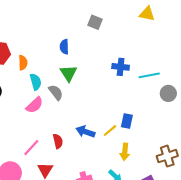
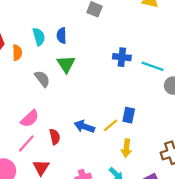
cyan line: (149, 75) -> (153, 66), turned 30
cyan semicircle: (36, 82) -> (39, 37), moved
gray semicircle: (56, 92) -> (42, 79), moved
pink semicircle: (35, 105) -> (30, 119), moved

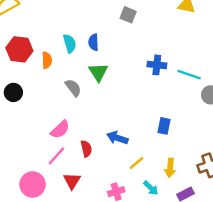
yellow line: (110, 125) -> (137, 163), moved
yellow arrow: (126, 148) -> (170, 168), moved

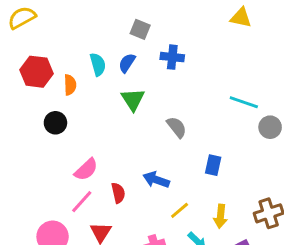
gray square: (128, 15) -> (140, 29), moved
blue semicircle: (93, 42) -> (127, 63), turned 35
blue cross: (157, 65) -> (172, 57), moved
gray semicircle: (73, 88) -> (177, 127), moved
black circle: (13, 92) -> (55, 123), moved

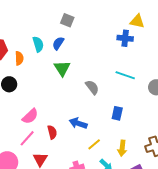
yellow triangle: (241, 18) -> (137, 21), moved
blue cross: (172, 57) -> (125, 38), moved
cyan line: (244, 102) -> (125, 75), moved

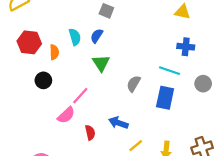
blue cross: (125, 38) -> (186, 47), moved
gray semicircle: (92, 87) -> (134, 84), turned -112
blue rectangle: (117, 113) -> (165, 98), moved, size x1.5
pink line: (27, 138) -> (80, 96), moved

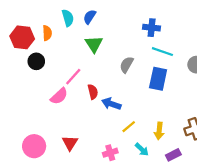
red hexagon: (29, 42) -> (22, 37), moved
blue cross: (186, 47) -> (152, 28), moved
red semicircle: (90, 133) -> (93, 92), moved

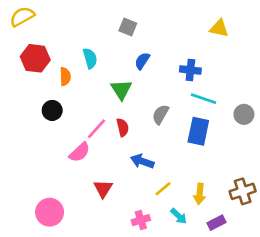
blue semicircle: (90, 17) -> (142, 61), moved
red hexagon: (22, 37) -> (35, 58), moved
red semicircle: (93, 92) -> (123, 127), moved
red triangle: (70, 143) -> (103, 189), moved

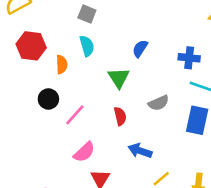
gray square: (128, 27) -> (87, 14), moved
gray semicircle: (160, 114) -> (159, 103), turned -144
pink line: (97, 129) -> (75, 115), moved
pink semicircle: (80, 152) -> (84, 152), moved

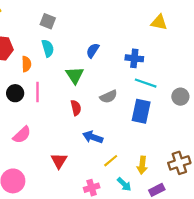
pink line: (75, 115) -> (38, 92), moved, turned -42
pink semicircle: (84, 152) -> (22, 135), moved

